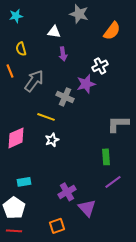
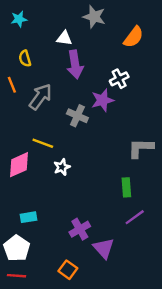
purple arrow: (63, 54) -> (75, 64), size x1.6
yellow line: (46, 117) -> (43, 143), moved
orange square: (57, 226) -> (68, 270), turned -35

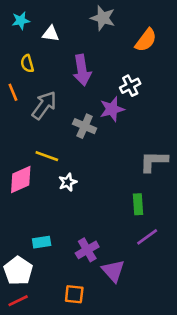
white triangle: (64, 38) -> (51, 34), moved
cyan rectangle: (28, 217) -> (42, 242), moved
orange square: (68, 270) -> (74, 294), turned -30
red line: (17, 276) -> (18, 301), turned -30

